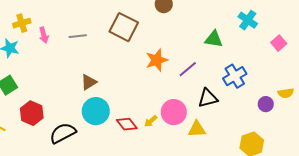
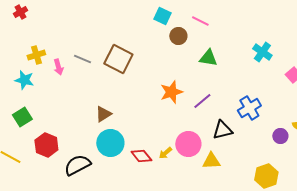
brown square: (124, 27) -> (118, 59), moved
gray line: (78, 36) -> (82, 59), moved, turned 30
green triangle: (214, 39) -> (208, 58), moved

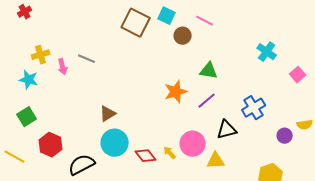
green triangle: (208, 58) -> (209, 71), moved
brown square: (118, 59) -> (136, 23), moved
yellow arrow: (165, 153) -> (170, 153), turned 88

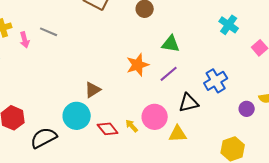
brown triangle: (108, 114) -> (93, 90), moved

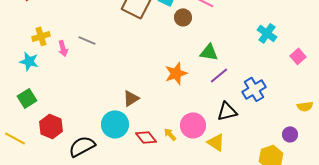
purple line: (169, 74) -> (219, 75), moved
purple circle: (247, 109) -> (290, 134), moved
yellow triangle: (178, 134) -> (216, 142), turned 36

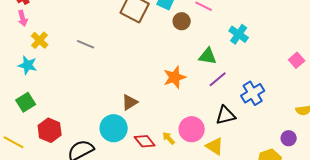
cyan cross: (267, 33) -> (239, 34), moved
yellow cross: (41, 36) -> (40, 40), turned -30
pink arrow: (63, 48) -> (23, 18), moved

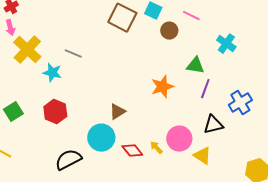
yellow cross: (40, 40) -> (27, 50), size x1.6
cyan star: (28, 65) -> (52, 73), moved
purple line: (218, 79) -> (205, 89), turned -30
red hexagon: (50, 130) -> (55, 112), moved

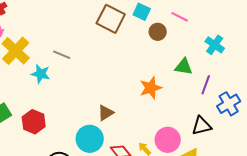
purple line: (205, 89) -> (206, 85), moved
red hexagon: (55, 112) -> (34, 122), moved

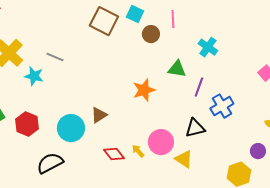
pink line: (180, 17) -> (173, 19), turned 60
cyan circle: (90, 139) -> (71, 128), moved

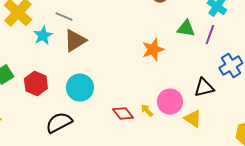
cyan star: (34, 76) -> (43, 36), turned 30
purple line: (199, 87) -> (210, 35), moved
brown triangle: (99, 115) -> (75, 41), moved, size x1.4

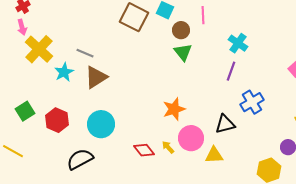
green triangle: (186, 29) -> (183, 52), moved, turned 42
orange star: (153, 50) -> (174, 109), moved
yellow triangle: (193, 119) -> (214, 155), turned -36

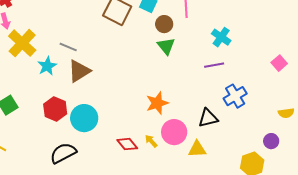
purple line: (231, 71) -> (214, 65), turned 60
red hexagon: (57, 120) -> (55, 109), moved

